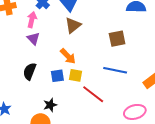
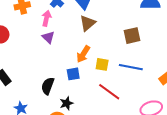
orange arrow: (68, 56) -> (83, 54), turned 78
black semicircle: (30, 71) -> (48, 86), moved
yellow square: (76, 75) -> (102, 64), moved

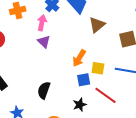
brown triangle: (88, 23) -> (97, 25), moved
blue square: (73, 74) -> (84, 80), moved
black star: (66, 103) -> (80, 105), moved

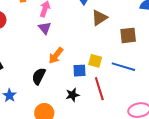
orange arrow: (79, 58) -> (56, 55), moved
red line: (105, 95) -> (99, 89), turned 30

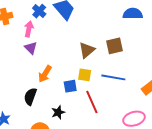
brown triangle: (99, 18) -> (87, 50), moved
black star: (73, 95) -> (58, 112), moved

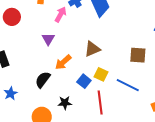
purple triangle: (31, 48) -> (48, 39), moved
brown triangle: (87, 50) -> (92, 49), moved
blue square: (70, 86) -> (84, 81), turned 32

